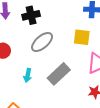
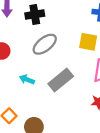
cyan arrow: (28, 75) -> (27, 79), turned 96

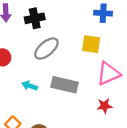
gray rectangle: (61, 80) -> (65, 85), turned 55

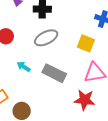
red star: (104, 106) -> (85, 100), size x1.5

